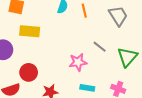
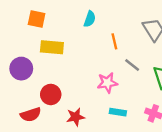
orange line: (84, 11) -> (114, 41), moved

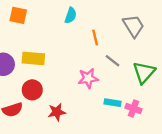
yellow rectangle: (52, 47) -> (33, 58), moved
cyan rectangle: (118, 112) -> (113, 103), moved

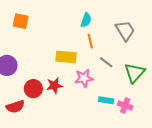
cyan semicircle: (71, 15) -> (86, 20), moved
yellow rectangle: (33, 58) -> (66, 57), moved
red star: (57, 112) -> (54, 85), moved

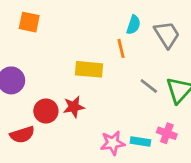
cyan semicircle: (86, 20) -> (133, 25), moved
gray line: (106, 62) -> (149, 86), moved
pink star: (84, 78) -> (113, 143), moved
cyan rectangle: (106, 100) -> (140, 142), moved

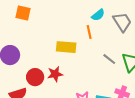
cyan semicircle: (133, 25) -> (98, 15), turned 32

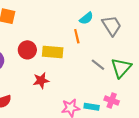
red circle: (35, 77) -> (27, 50), moved

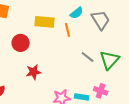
yellow rectangle: (53, 52) -> (45, 22), moved

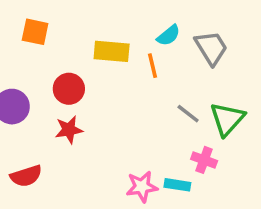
red star: (34, 72) -> (69, 130), moved
pink cross: (101, 91) -> (204, 160), moved

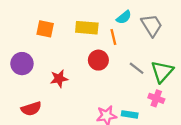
orange square: (35, 32) -> (45, 29), moved
red circle: (69, 89) -> (98, 60), moved
pink cross: (204, 160) -> (156, 98), moved

